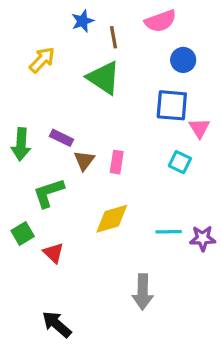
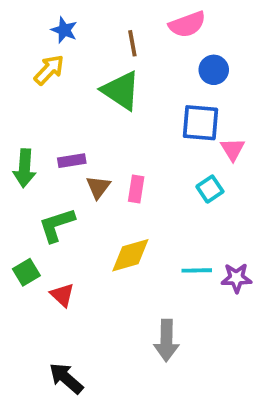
blue star: (83, 21) -> (64, 30), moved, turned -30
purple rectangle: (62, 138) -> (72, 161), turned -35
cyan square: (180, 162) -> (210, 189), turned 30

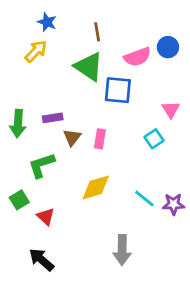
pink semicircle: (187, 24) -> (137, 57), moved
blue circle: (214, 70) -> (168, 47), moved
blue square: (200, 123) -> (118, 90), moved
cyan line: (197, 270) -> (144, 199), turned 40
black arrow: (66, 378) -> (42, 260), moved

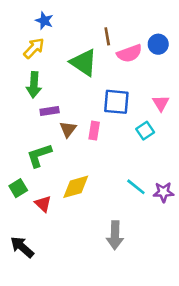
brown line: (97, 32) -> (107, 36), moved
blue square: (118, 90) -> (116, 102), moved
green arrow: (18, 124) -> (34, 85), moved
yellow diamond: (96, 187) -> (76, 187), moved
black arrow: (42, 260) -> (22, 247), moved

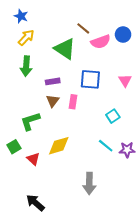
blue star: (44, 21) -> (21, 16), moved
brown line: (107, 36) -> (83, 28), turned -40
purple rectangle: (50, 111) -> (53, 81), moved
cyan square: (145, 131) -> (113, 116), moved
black arrow: (22, 247) -> (35, 203), moved

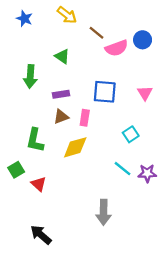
yellow arrow: (26, 38) -> (67, 15), moved, turned 84
green triangle: (65, 49) -> (62, 56), moved, size x0.6
brown triangle: (53, 101) -> (61, 117), turned 32
green L-shape: (30, 121) -> (35, 140), turned -60
yellow diamond: (59, 146) -> (75, 147), moved

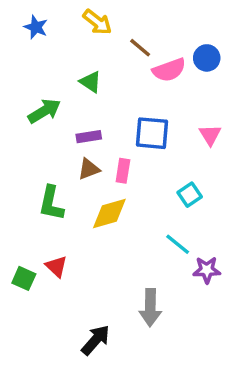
green arrow: (30, 76) -> (44, 111), turned -125
green square: (16, 170) -> (24, 278), moved, turned -35
purple star: (147, 173) -> (207, 270), moved
black arrow: (41, 235) -> (96, 340), moved, turned 90

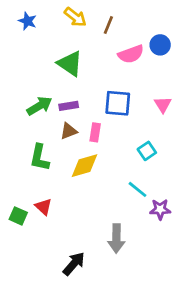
brown line: (140, 48) -> (108, 25), moved, turned 72
green triangle: (91, 82) -> (70, 63), size x1.5
green arrow: (44, 111) -> (39, 106), moved

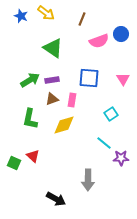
yellow arrow: (75, 17) -> (46, 13), moved
black arrow: (74, 264) -> (56, 199), turned 78

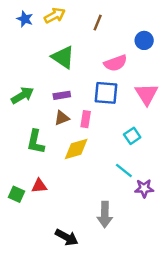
yellow arrow: (46, 13) -> (55, 15), turned -66
pink semicircle: (99, 41) -> (115, 63), moved
pink triangle: (123, 79) -> (147, 94), size x1.5
green arrow: (30, 80) -> (22, 95), moved
red triangle: (33, 156) -> (39, 186), turned -48

